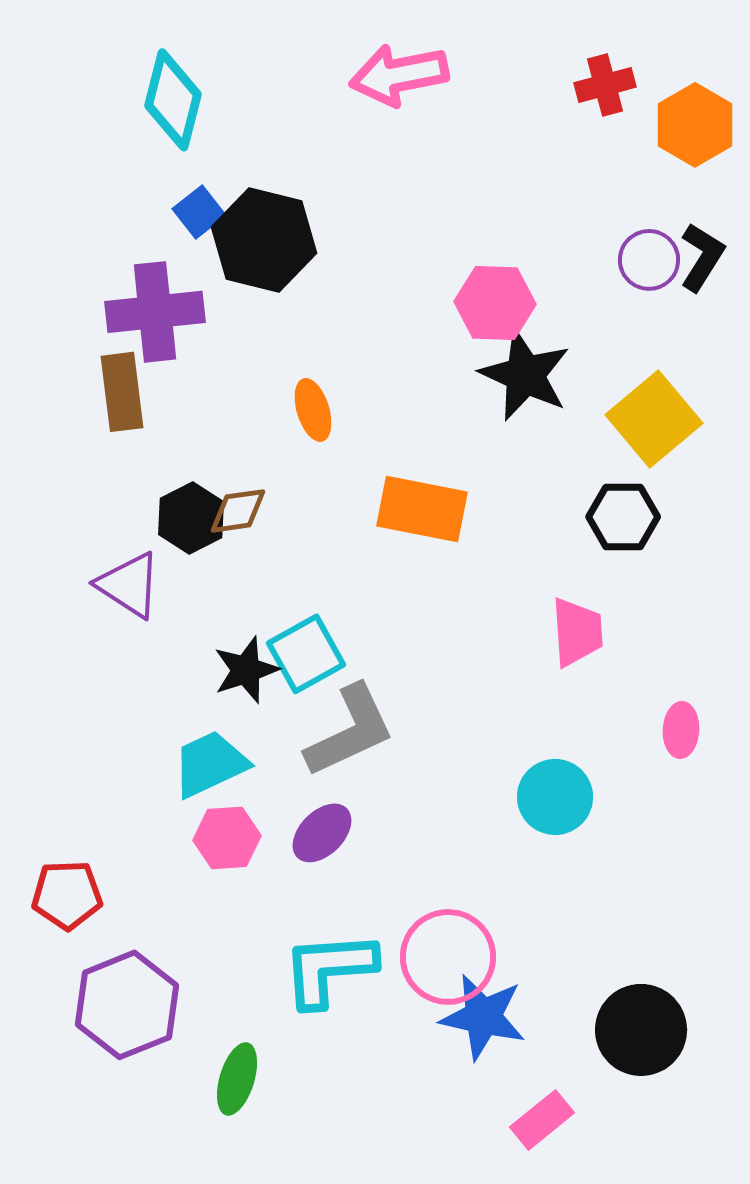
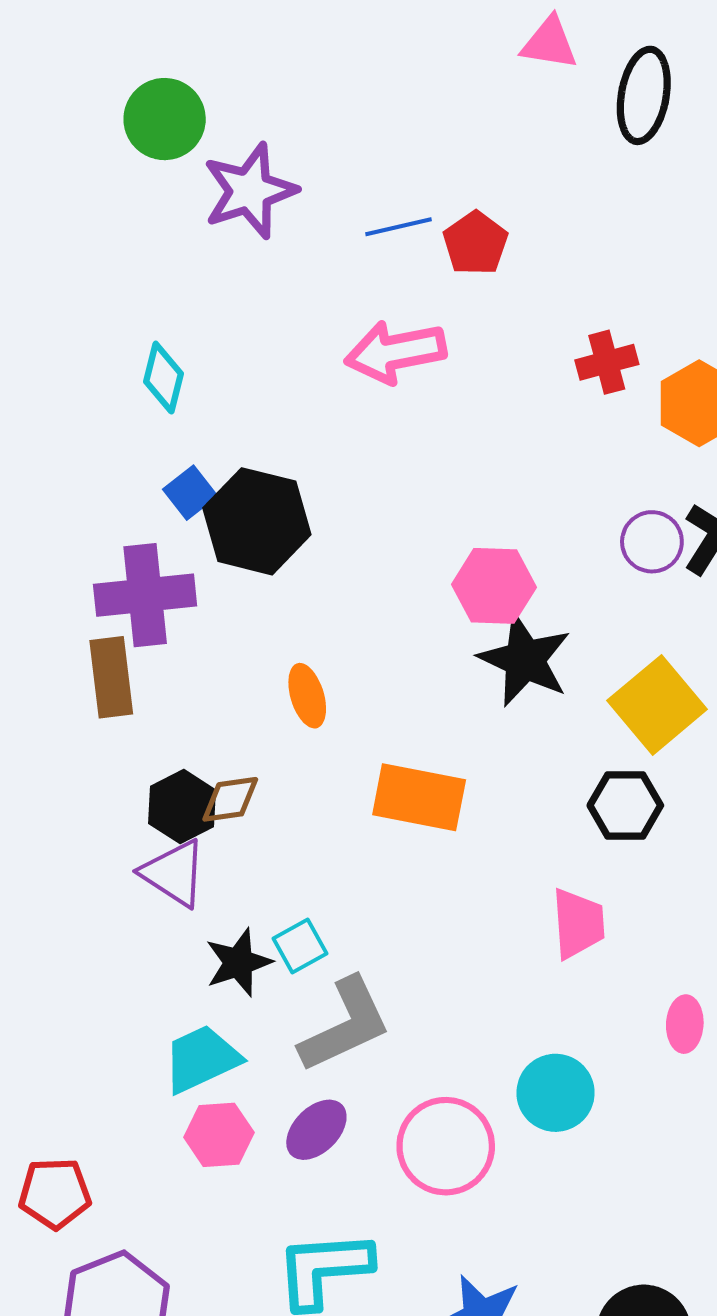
cyan diamond: (173, 100) -> (164, 378), size x0.7
purple triangle: (129, 585) -> (174, 873), moved
cyan square: (306, 654) -> (300, 946), size x0.7
pink circle: (448, 957) -> (446, 1146), moved

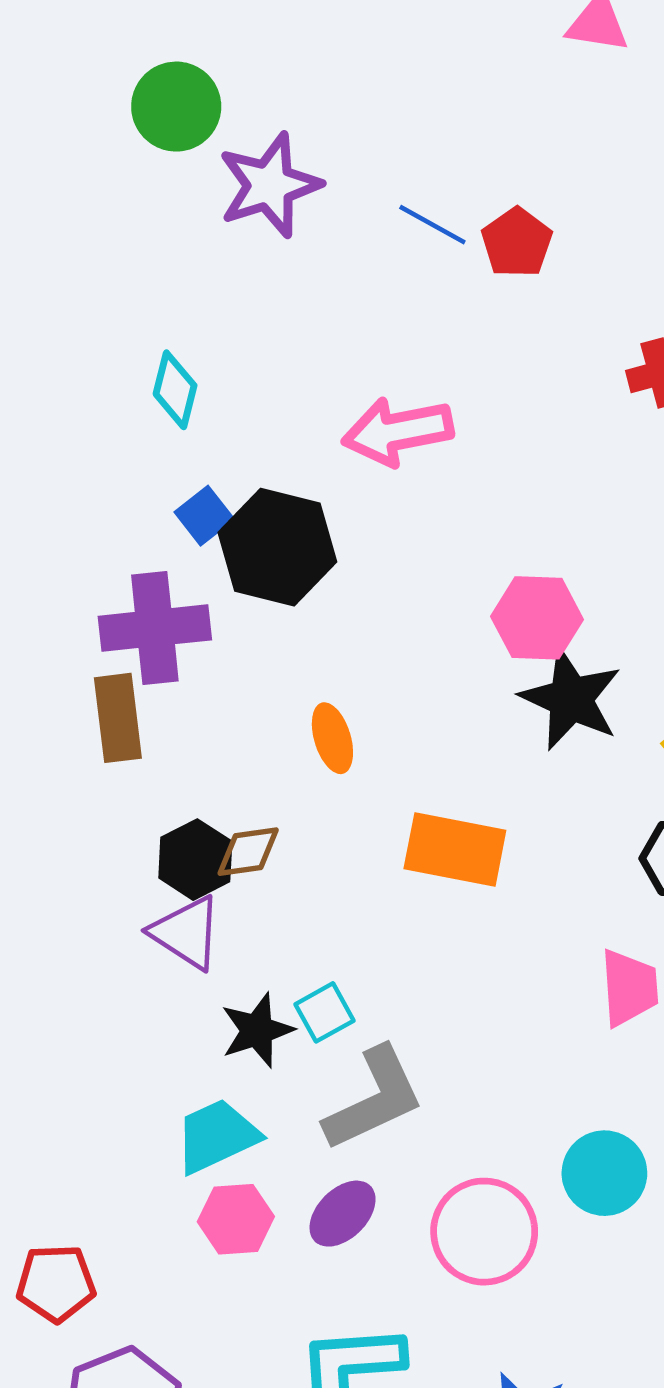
blue line: (399, 227) -> (432, 225), turned 42
pink arrow: (395, 352) -> (398, 431), moved

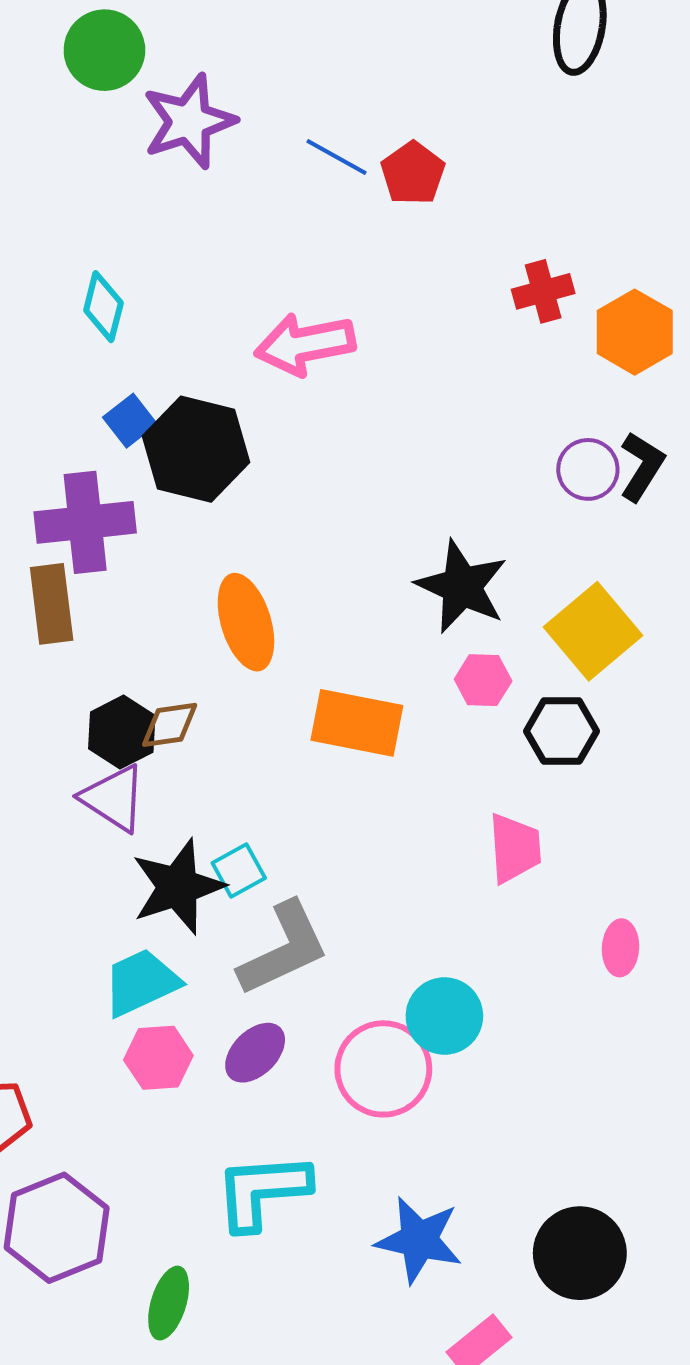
pink hexagon: (537, 618) -> (483, 680), moved, size x0.7
orange ellipse: (332, 738) -> (246, 622), size x1.5
black star: (257, 1030) -> (178, 887), size x1.4
cyan circle: (604, 1173) -> (444, 1016), moved

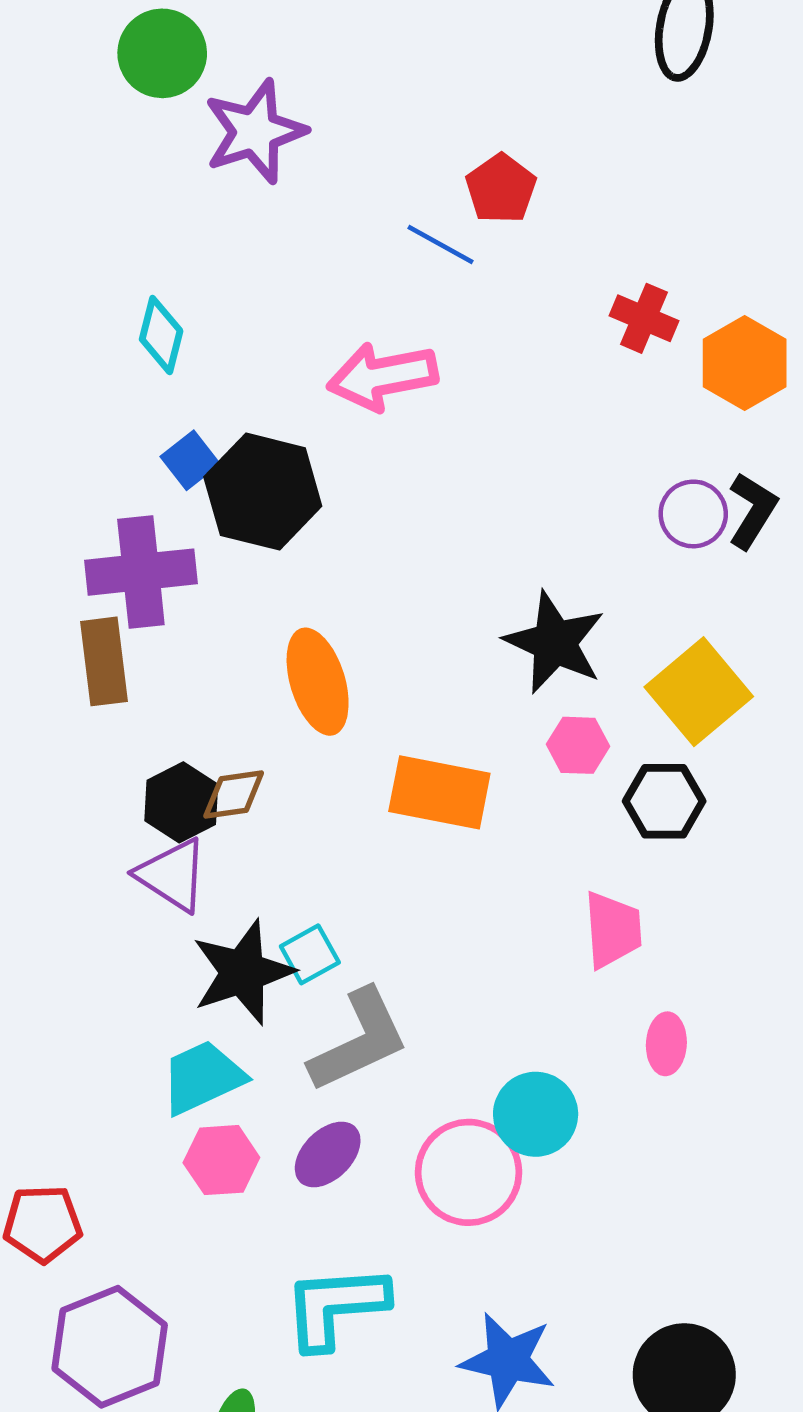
blue line: (337, 157) -> (441, 245), moved
red cross: (543, 291) -> (644, 318), turned 38
pink ellipse: (620, 948) -> (666, 1044), moved

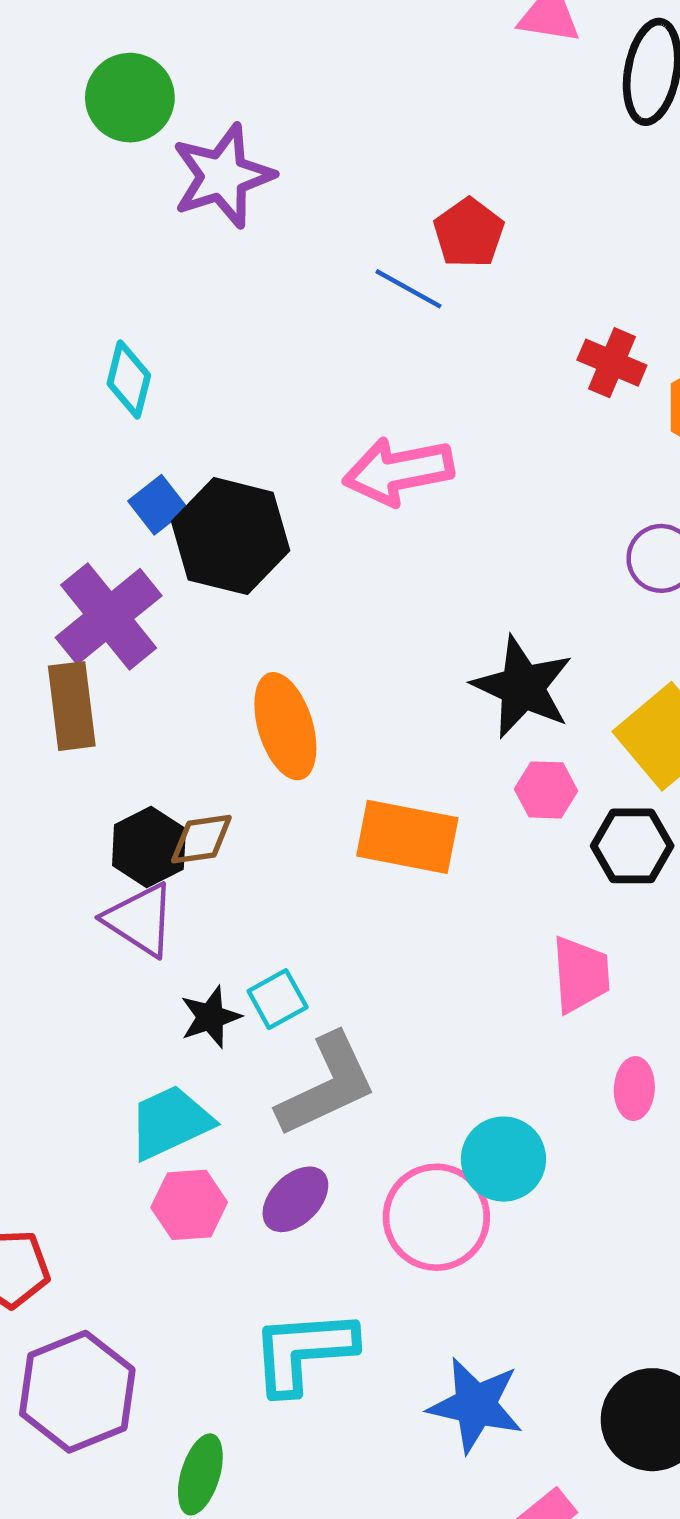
pink arrow: (382, 376) -> (398, 471), moved
purple cross: (141, 572) -> (109, 617), turned -33
black star: (243, 972) -> (210, 1017), size x0.6

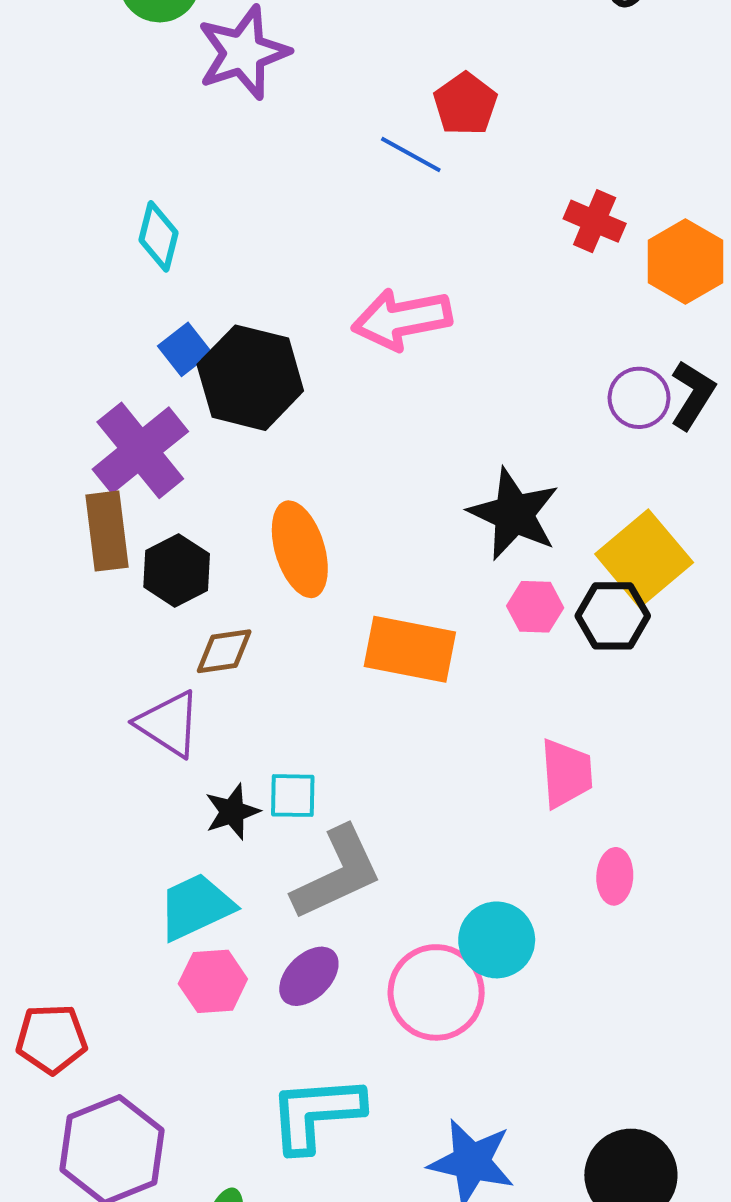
black hexagon: (632, 846) -> (613, 616), moved
black hexagon: (149, 847) -> (177, 570), moved
cyan square: (278, 999) -> (293, 796), turned 30

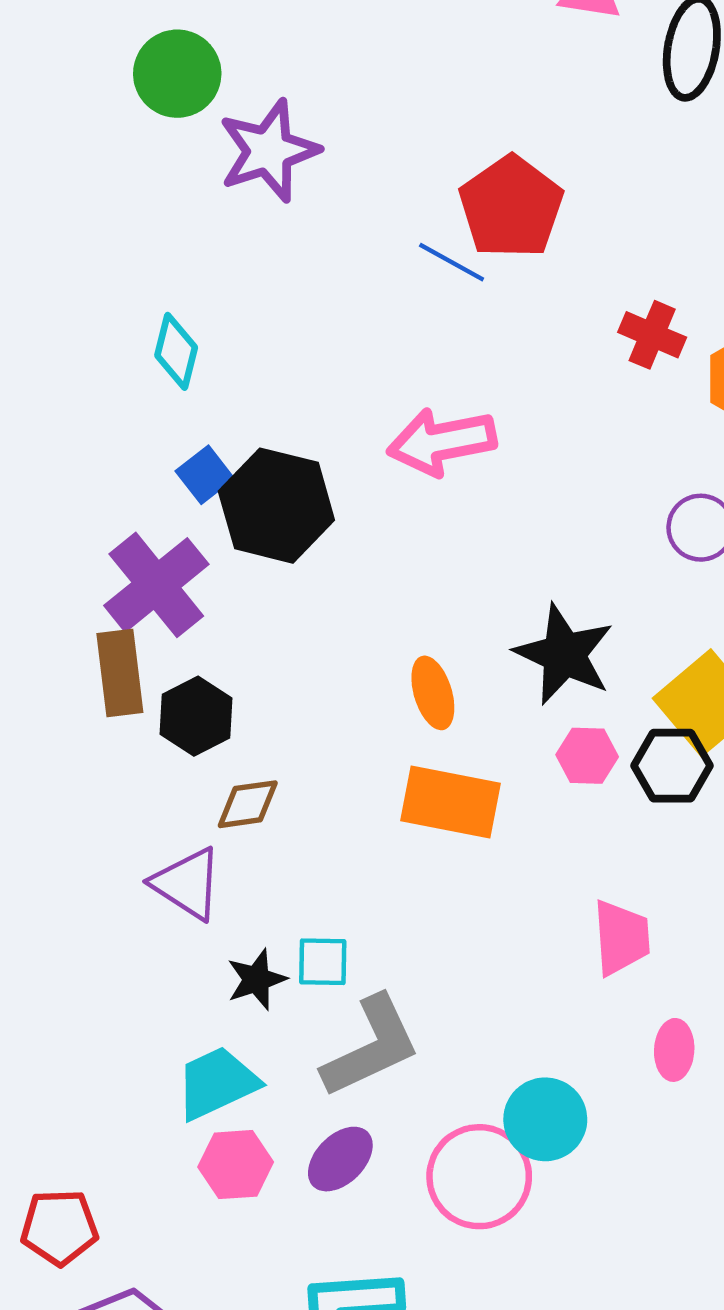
red pentagon: (465, 104) -> (511, 207), size x1.5
orange ellipse: (300, 549) -> (433, 693), moved, size x0.7

